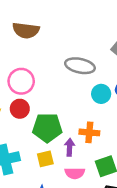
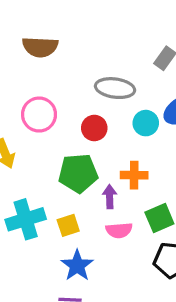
red circle: (20, 109) -> (94, 128), moved
yellow square: (45, 159) -> (68, 225), moved

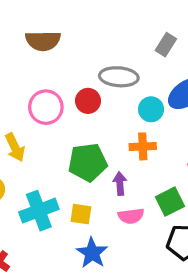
red circle: (94, 128) -> (88, 101), moved
orange cross: (134, 175) -> (143, 146), moved
yellow square: (68, 225) -> (81, 214), turned 30

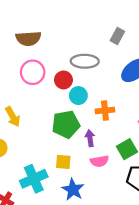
pink circle: (46, 107) -> (33, 72), moved
cyan circle: (151, 109) -> (78, 96), moved
cyan cross: (39, 211) -> (34, 179), moved

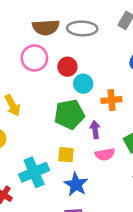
brown semicircle: (28, 39) -> (46, 27), moved
gray ellipse: (85, 61) -> (82, 28), moved

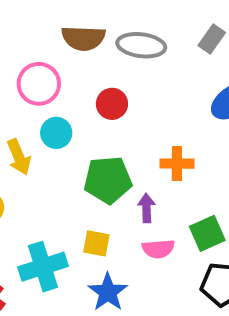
pink circle: (34, 58) -> (39, 84), moved
cyan circle: (83, 84) -> (56, 133), moved

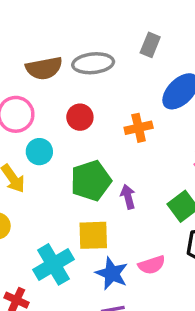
orange cross: (177, 164) -> (139, 128), moved
yellow square: (96, 243) -> (93, 235), size x1.4
pink semicircle: (158, 249) -> (152, 265), moved

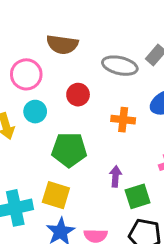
gray ellipse: (93, 63) -> (120, 66), moved
purple arrow: (128, 197) -> (115, 176), moved

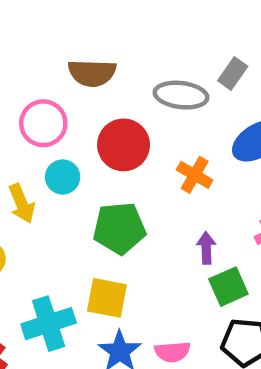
red circle: (78, 95) -> (124, 145), size x1.5
orange cross: (123, 120) -> (195, 175), turned 30
purple arrow: (115, 176) -> (206, 248), moved

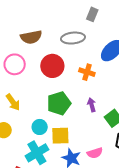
gray rectangle: (233, 73) -> (92, 14), moved
cyan circle: (63, 177) -> (40, 127), moved
purple arrow: (206, 248) -> (92, 105), moved

